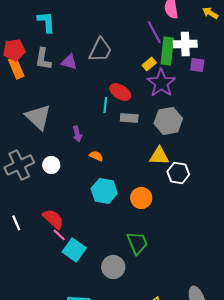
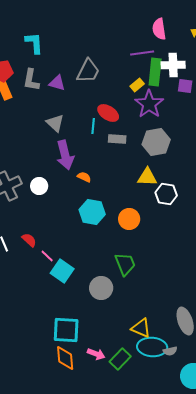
purple line: (154, 32) -> (142, 53), turned -70
gray triangle: (38, 117) -> (55, 123), moved, size x0.7
purple arrow: (77, 134) -> (65, 155), size x1.8
red semicircle: (53, 219) -> (29, 240), moved, size x0.7

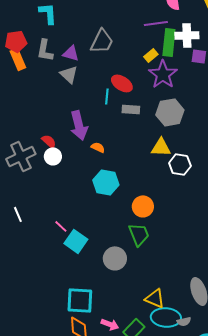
gray triangle: (55, 123) -> (69, 74), moved
orange circle: (129, 219) -> (143, 206), moved
red semicircle: (29, 240) -> (49, 141), moved

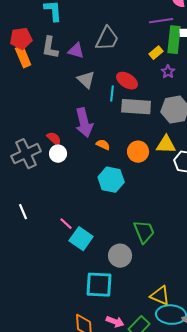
gray triangle: (69, 74) -> (86, 80), moved
purple star: (163, 74) -> (168, 72), size x0.5
gray rectangle: (131, 109) -> (136, 107), size x1.6
orange circle: (143, 206) -> (138, 152), moved
cyan square: (80, 300) -> (99, 285), moved

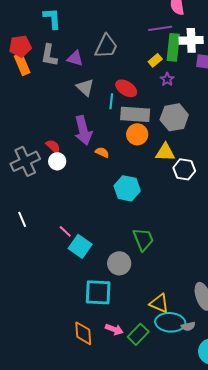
orange circle: (138, 152) -> (137, 134), moved
cyan hexagon: (111, 180) -> (127, 188), moved

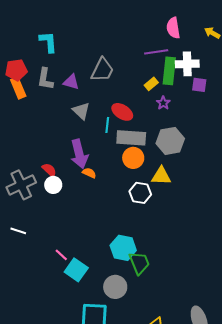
orange semicircle: (102, 152) -> (89, 173), moved
white hexagon: (184, 169) -> (140, 193), moved
cyan hexagon: (127, 188) -> (123, 248), moved
white line: (22, 219) -> (18, 231), moved, turned -49

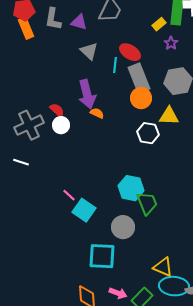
gray rectangle: (131, 138) -> (139, 78), turned 64
white line: (18, 231) -> (21, 162), moved

